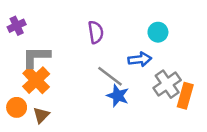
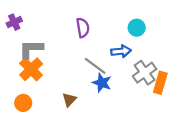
orange circle: (17, 107) -> (23, 103), moved
brown triangle: (41, 115) -> (69, 100), moved

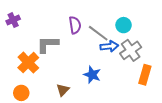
gray L-shape: (31, 49) -> (48, 44), moved
gray line: (95, 66) -> (98, 33), moved
gray cross: (145, 73) -> (131, 50), moved

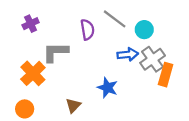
purple cross: (13, 20) -> (31, 24), moved
gray line: (98, 33) -> (115, 19), moved
orange rectangle: (145, 75) -> (166, 75), moved

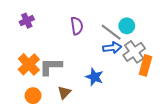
gray line: (115, 19) -> (111, 32), moved
gray L-shape: (55, 52) -> (51, 66), moved
orange circle: (25, 109) -> (33, 96), moved

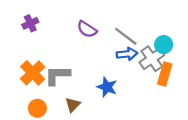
purple semicircle: (77, 26) -> (87, 29), turned 132
cyan circle: (127, 26) -> (164, 45), moved

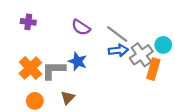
purple cross: (30, 23) -> (28, 22), turned 32
cyan circle: (164, 45) -> (163, 45), moved
blue star: (107, 87) -> (78, 61), moved

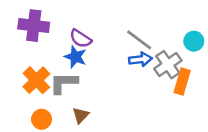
purple cross: (28, 22) -> (34, 26), size x1.6
purple semicircle: (81, 27) -> (81, 39), moved
cyan circle: (163, 45) -> (194, 41), moved
blue star: (78, 61) -> (75, 57), moved

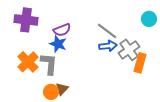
purple semicircle: (81, 39) -> (62, 30), turned -54
cyan circle: (194, 41) -> (149, 19), moved
gray L-shape: (64, 83) -> (49, 64), turned 95
orange circle: (42, 119) -> (51, 92), moved

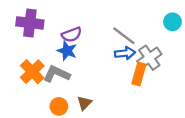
orange rectangle: (140, 63) -> (139, 74), moved
gray L-shape: (49, 64) -> (57, 74), turned -70
brown triangle: (62, 89) -> (84, 103), moved

